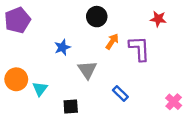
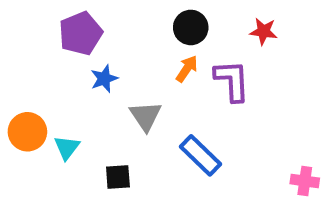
black circle: (97, 17) -> (191, 27), moved
purple pentagon: (17, 20) -> (81, 33), moved
blue rectangle: (120, 93) -> (201, 155), size x1.5
pink cross: (174, 102) -> (305, 181), moved, turned -35

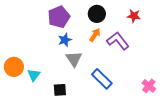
purple pentagon: (81, 33) -> (59, 17), moved
blue star: (104, 79) -> (65, 40), moved
purple L-shape: (232, 81) -> (118, 41), turned -35
pink cross: (305, 181) -> (149, 86), moved, turned 32

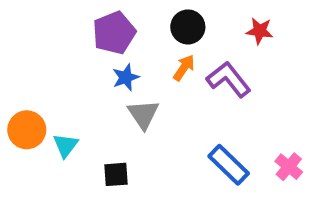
blue rectangle: (102, 79) -> (229, 165), moved

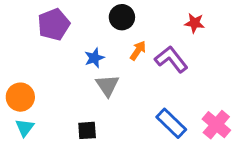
black circle: (188, 27) -> (122, 17), moved
purple pentagon: (114, 33) -> (54, 24), moved
cyan triangle: (66, 145) -> (25, 128), moved
pink cross: (289, 167) -> (216, 125), size x1.4

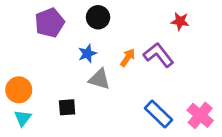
black circle: (122, 17) -> (98, 17), moved
orange arrow: (138, 51) -> (128, 58), moved
gray triangle: (107, 85) -> (99, 79), turned -40
black square: (87, 130) -> (67, 107), moved

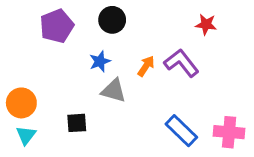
pink cross: (200, 115) -> (229, 132), turned -35

